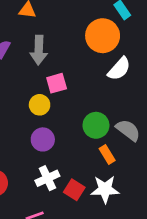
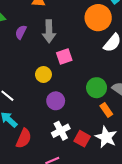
yellow circle: (40, 105) -> (43, 74), moved
white star: (105, 189) -> (106, 137), turned 30

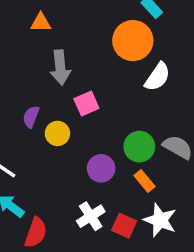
purple semicircle: (21, 32) -> (31, 117), moved
purple circle: (56, 101) -> (101, 168), moved
orange rectangle: (106, 110) -> (144, 181), moved

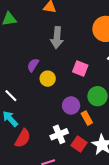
pink square: (86, 103) -> (80, 68), moved, turned 35
orange rectangle: (144, 181) -> (87, 118), moved

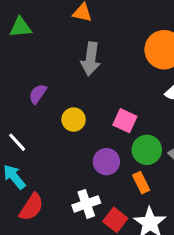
purple semicircle: (33, 65) -> (38, 94), moved
pink square: (80, 68) -> (125, 121), moved
orange rectangle: (87, 118) -> (141, 183), moved

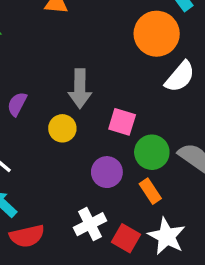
gray arrow: (91, 59) -> (80, 89), moved
red semicircle: (31, 207) -> (27, 236), turned 52

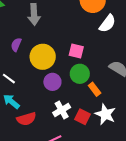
gray arrow: (80, 89) -> (34, 14), moved
yellow circle: (62, 128) -> (43, 57), size x1.6
green circle: (152, 152) -> (80, 74), moved
purple circle: (107, 172) -> (52, 82), moved

